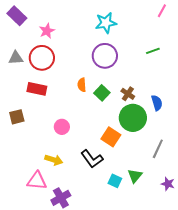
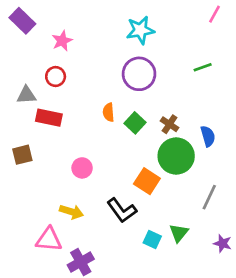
gray triangle: (16, 58) -> (26, 95), moved
red circle: (42, 58) -> (56, 76), size x0.6

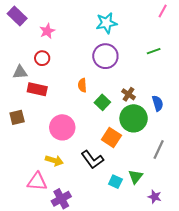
green square: (135, 123) -> (102, 102), moved
pink circle: (82, 168) -> (62, 127), size x1.6
purple star: (223, 243) -> (155, 197), moved

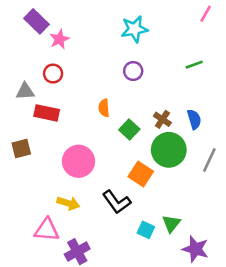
purple rectangle: (17, 16) -> (37, 21), moved
purple circle: (105, 56) -> (133, 71), size x0.6
blue semicircle: (158, 103) -> (194, 119), moved
gray line: (159, 150) -> (209, 160), moved
purple star: (155, 197) -> (195, 249), size x1.5

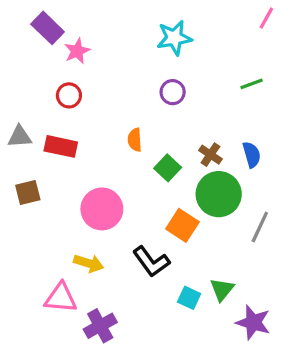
gray triangle: (25, 91) -> (20, 137), moved
gray line: (209, 160) -> (260, 227), moved

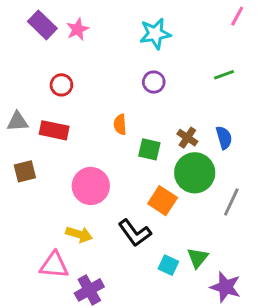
pink star: (77, 51) -> (78, 29), moved
green square: (168, 168) -> (149, 149), turned -30

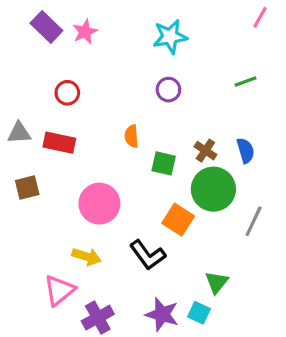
pink triangle: (54, 265) -> (59, 290), turned -44
cyan square: (168, 265) -> (199, 313), moved
purple star: (225, 287) -> (162, 314), moved

